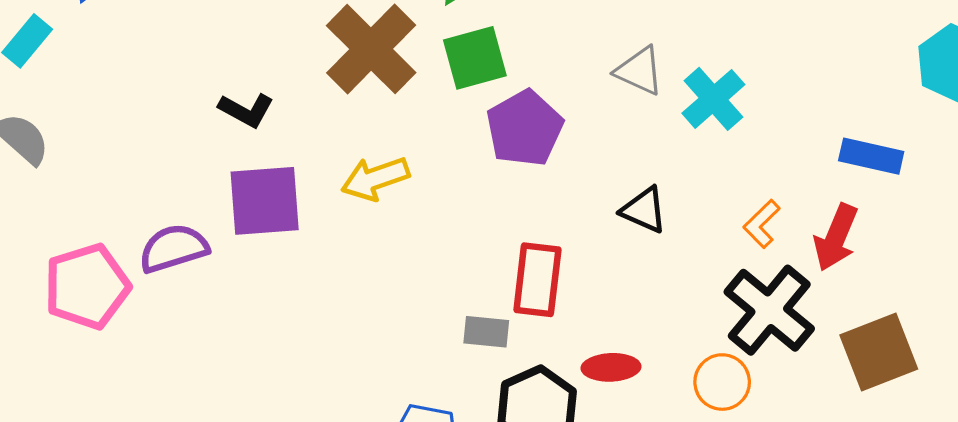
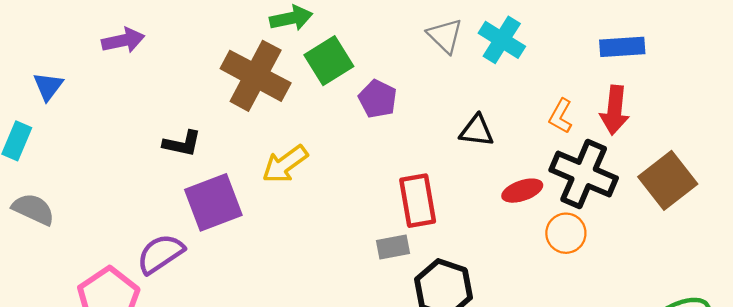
gray triangle: (639, 71) -> (445, 36), turned 36
purple pentagon: (525, 128) -> (378, 99), size x0.7
red ellipse: (611, 367) -> (522, 191), moved

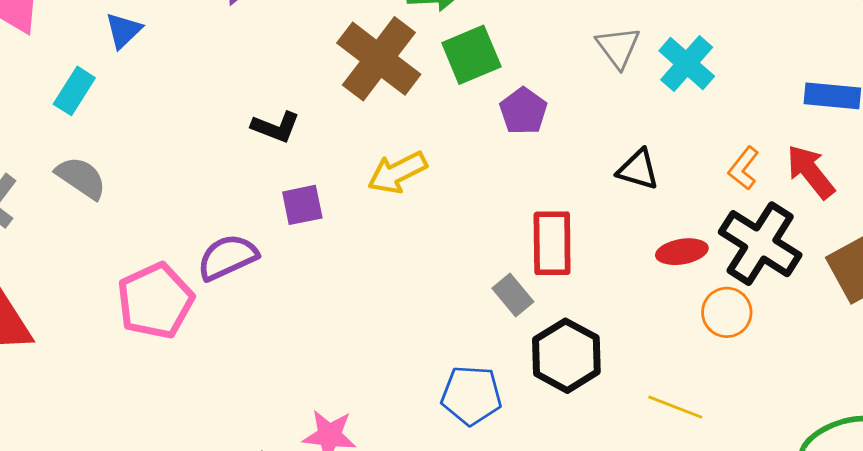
red arrow: (615, 110) -> (811, 172), turned 126
purple square: (213, 202) -> (302, 205), size x0.6
gray rectangle: (393, 247) -> (513, 295), turned 52

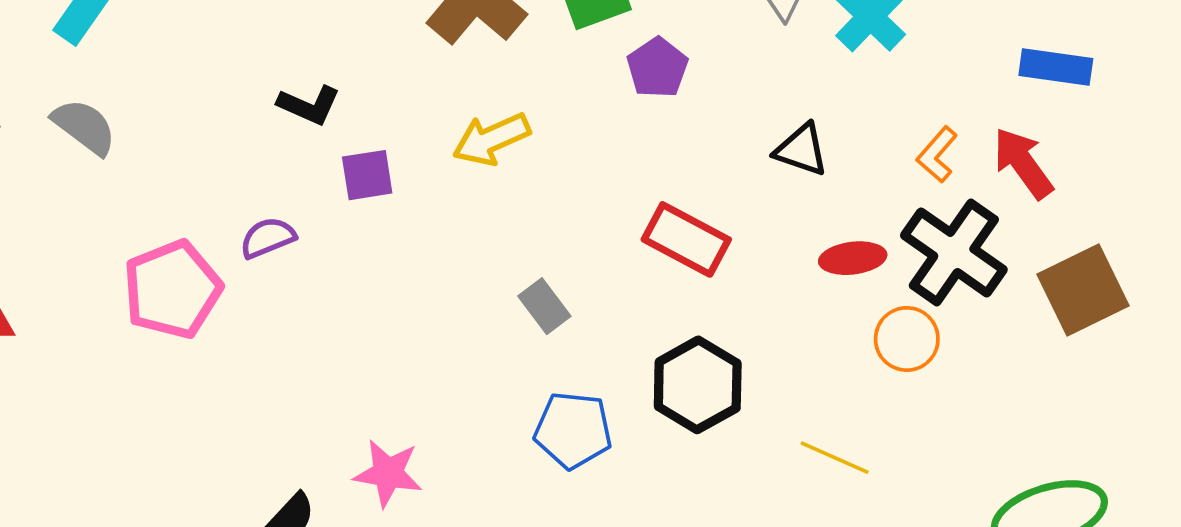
black L-shape: (276, 127) -> (309, 105), moved
red rectangle: (552, 243) -> (686, 239), turned -64
purple semicircle: (227, 257) -> (268, 238), size x0.7
gray rectangle: (513, 295) -> (544, 306), moved

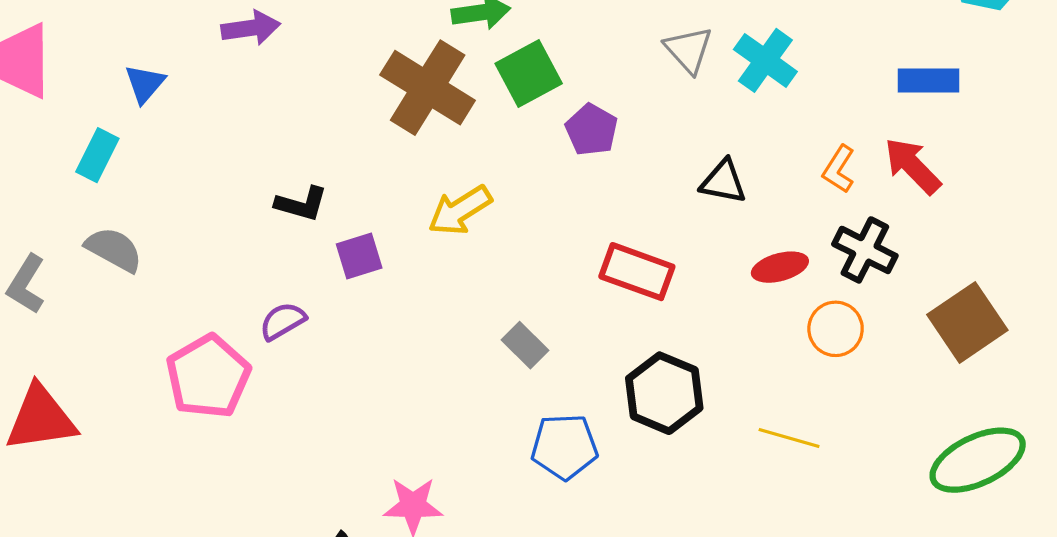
black cross: (954, 252) -> (865, 250), size x0.7
brown square: (1083, 290) -> (967, 322), moved

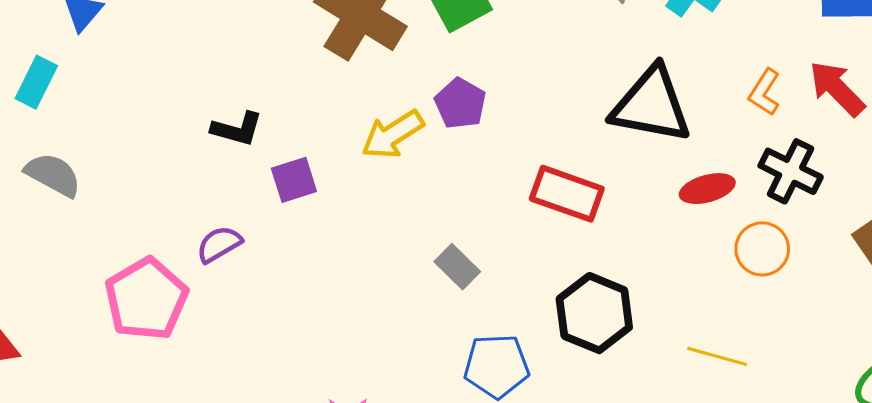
purple pentagon: (592, 130) -> (460, 104), moved
black triangle: (723, 182) -> (651, 105), size x1.8

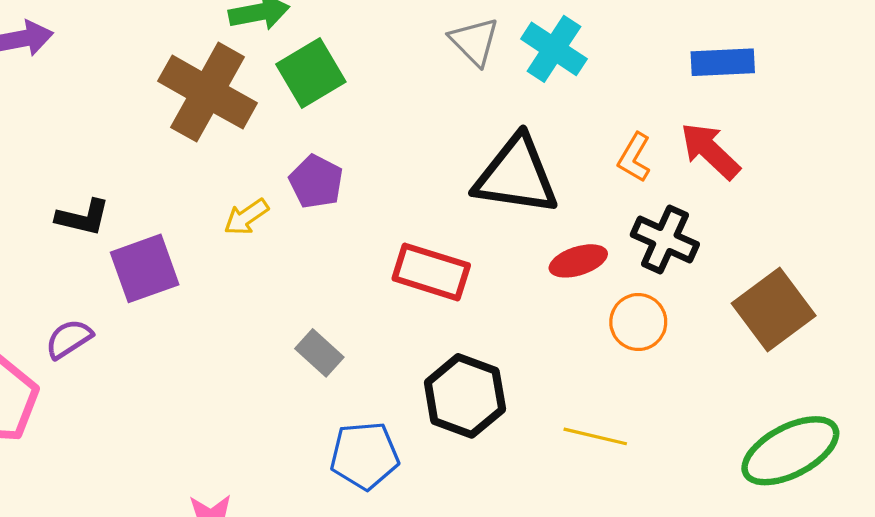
yellow arrow: (393, 134) -> (246, 217), size x0.7
purple square: (294, 180) -> (145, 268), size x1.4

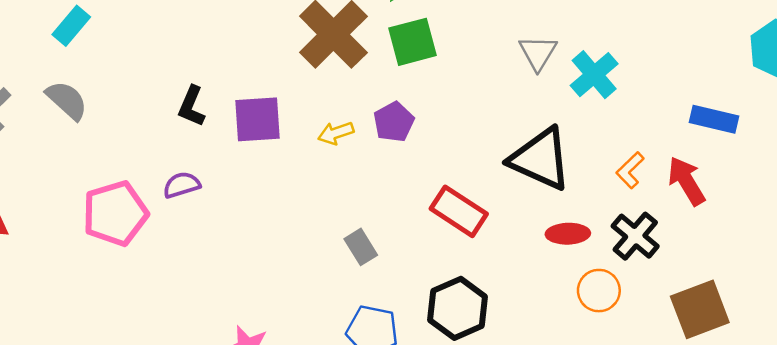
black L-shape: (83, 217) -> (192, 106), moved, turned 84
purple square: (145, 268) -> (258, 119), moved

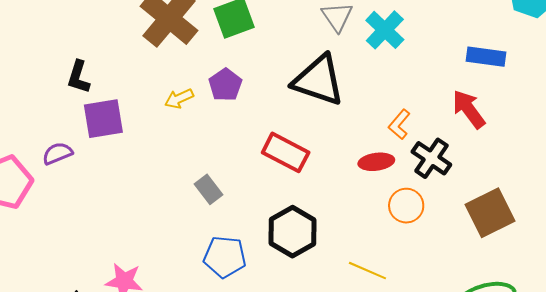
black L-shape: (192, 106) -> (78, 77), moved
purple square: (258, 119) -> (103, 119), moved
black triangle: (540, 159) -> (318, 80), moved
orange L-shape: (630, 170) -> (399, 124), moved

